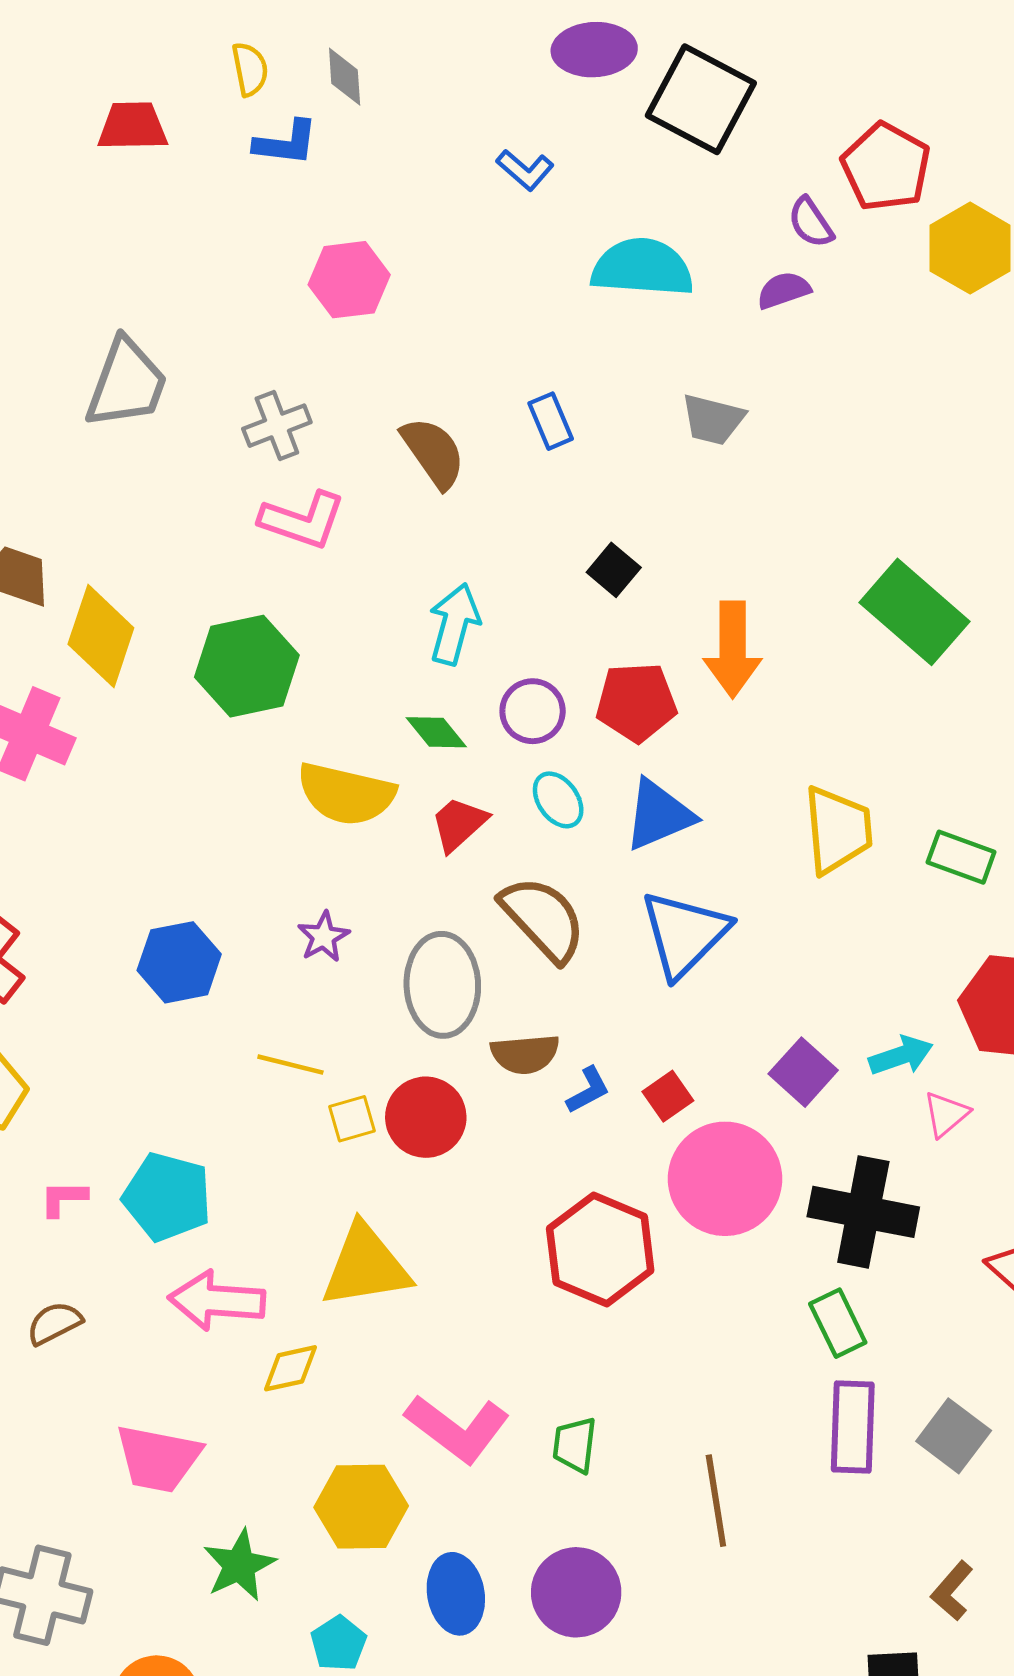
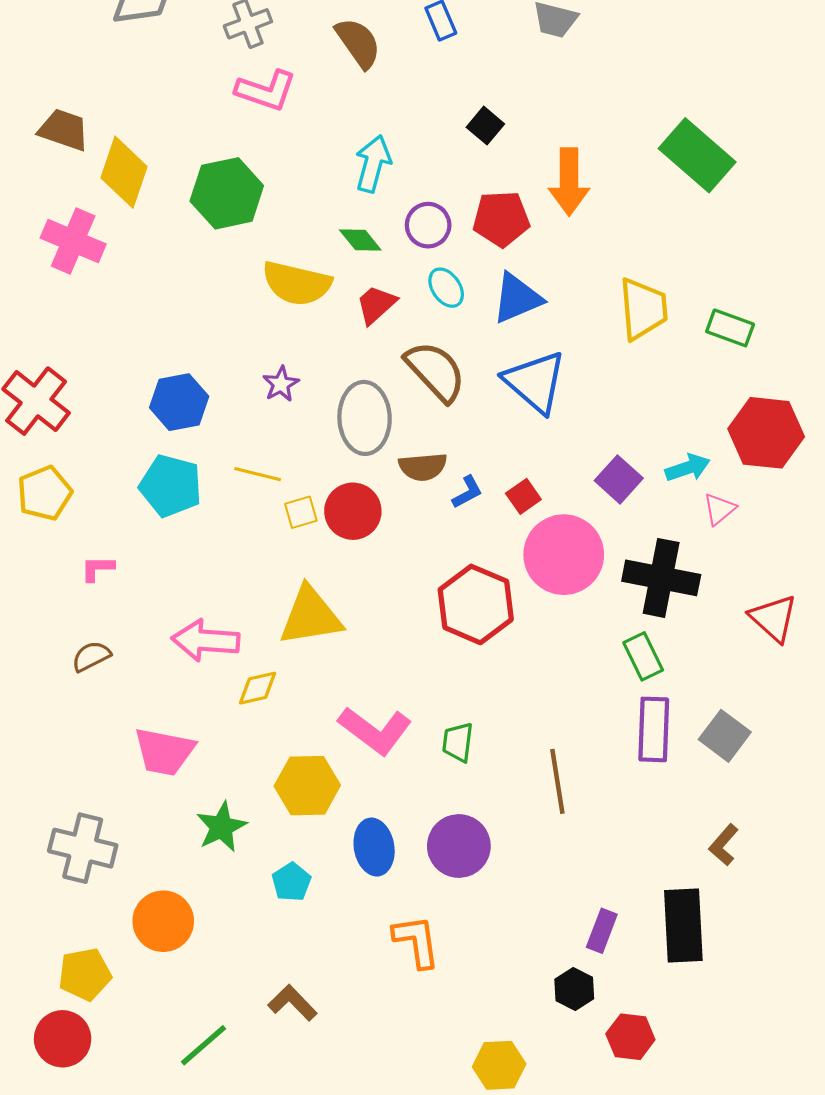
blue triangle: (684, 934) -> (535, 382), turned -34
cyan pentagon: (167, 1197) -> (171, 486), moved

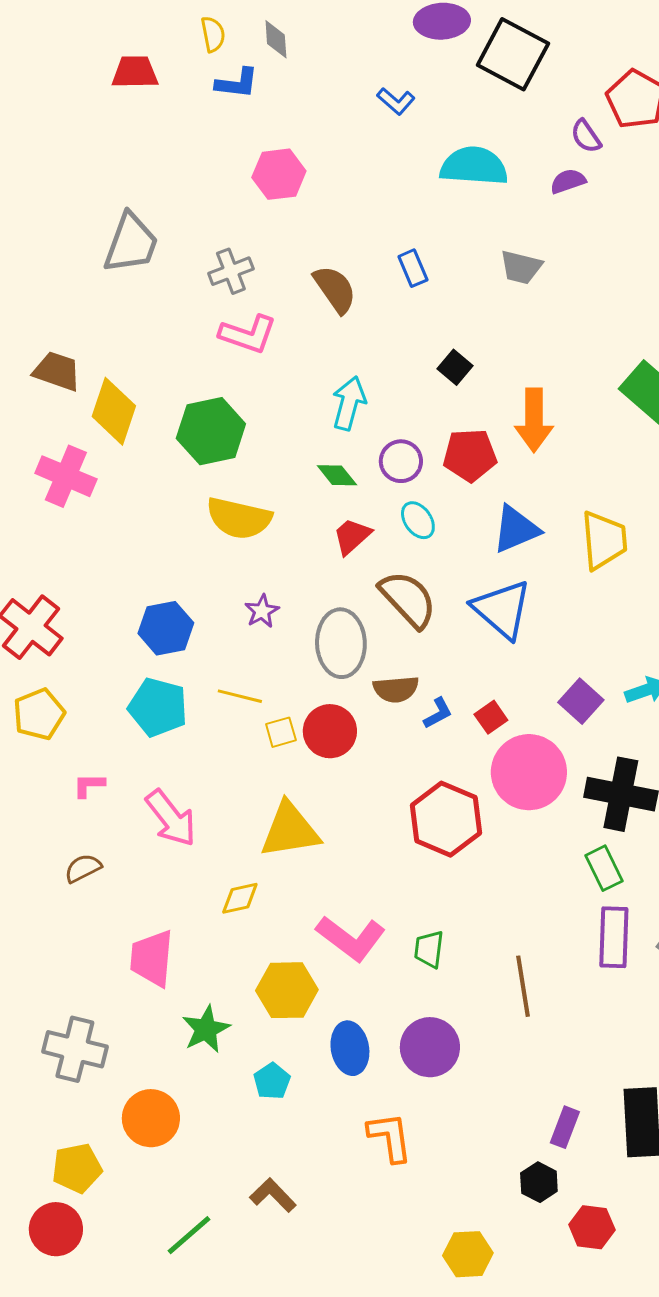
yellow semicircle: (297, 283) -> (239, 518), moved
blue triangle: (517, 298) -> (516, 529), moved
pink arrow: (206, 640) -> (171, 818), moved, turned -132
pink trapezoid: (164, 752) -> (152, 958), turned 84

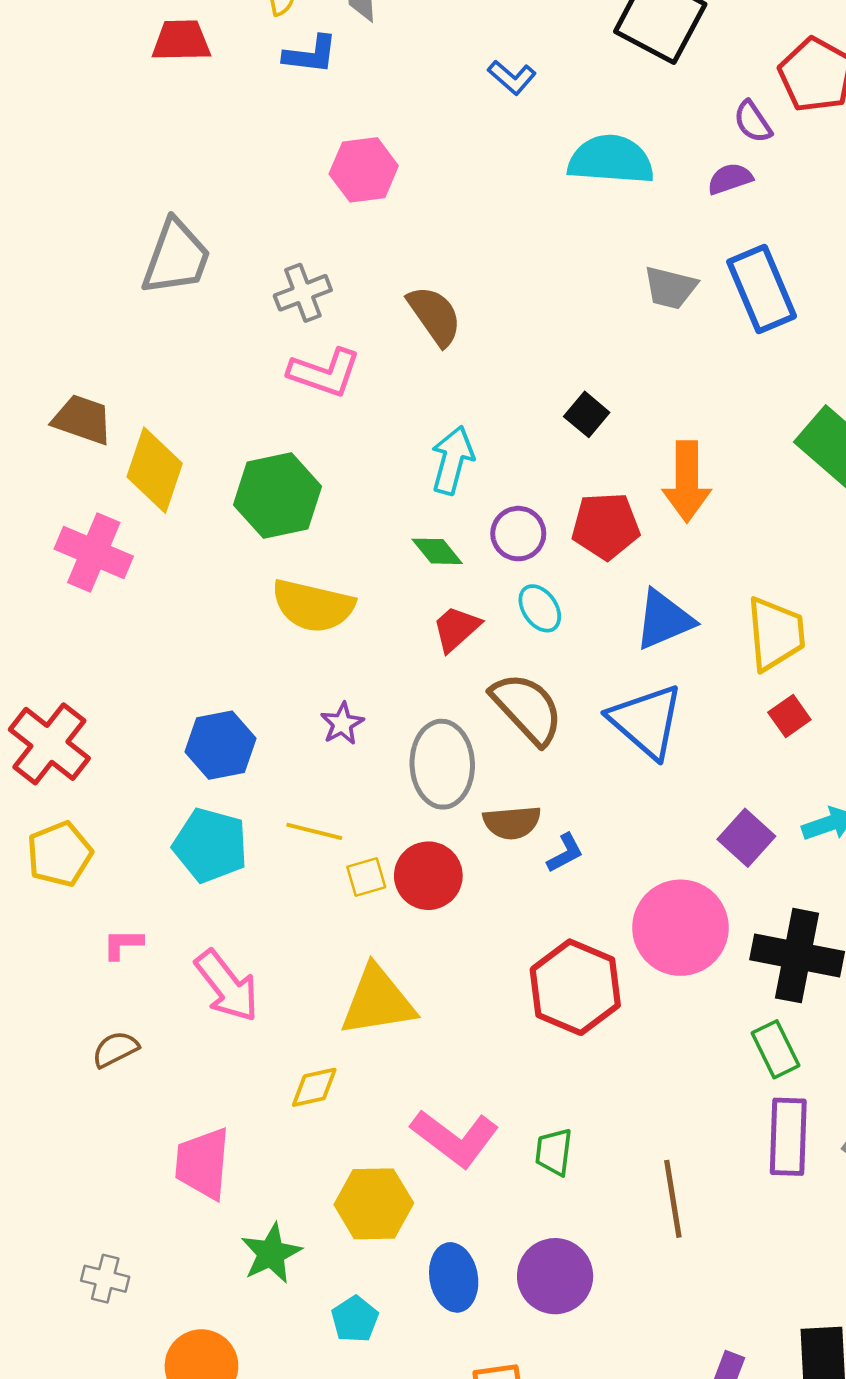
blue rectangle: (413, 268) -> (762, 289), moved, size x1.8
red square: (491, 717) -> (789, 716), moved
gray cross: (75, 1049) -> (105, 1279), size x0.6

